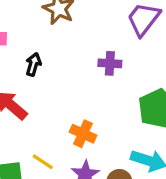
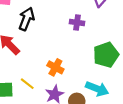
black arrow: (33, 64) -> (26, 19), size x1.5

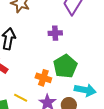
green pentagon: (106, 55) -> (65, 66), moved

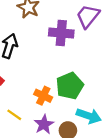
purple cross: (55, 33) -> (61, 33), moved, size x1.5

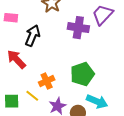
orange cross: (43, 96) -> (47, 81), moved, turned 35

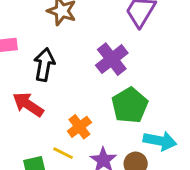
purple cross: (78, 28) -> (112, 59), moved, turned -35

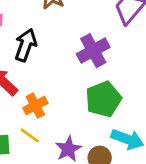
orange cross: (79, 127) -> (35, 106), moved

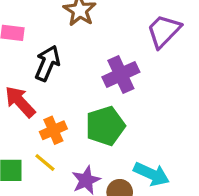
green pentagon: (103, 99) -> (105, 126), moved

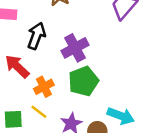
purple cross: (121, 74) -> (75, 48), moved

